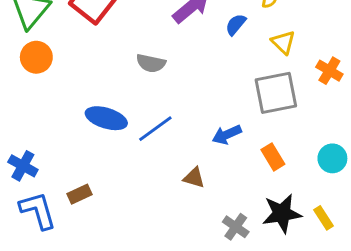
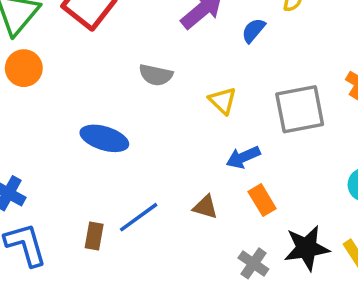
yellow triangle: (283, 42) -> (223, 101), moved
blue line: (155, 129) -> (139, 217), moved
orange rectangle: (273, 157) -> (262, 200), moved
brown rectangle: (79, 194) -> (94, 236), moved, turned -55

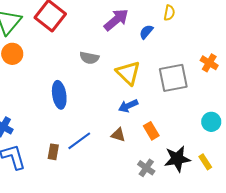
yellow triangle: (223, 101) -> (128, 73), size x1.5
blue ellipse: (104, 138) -> (59, 95), turned 64
blue arrow: (243, 157) -> (128, 106), moved

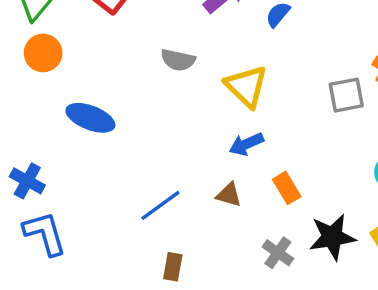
gray square: (173, 78) -> (346, 95), moved, size x0.7
blue ellipse: (59, 95) -> (90, 118), moved, turned -60
brown rectangle: (53, 152) -> (173, 267), moved

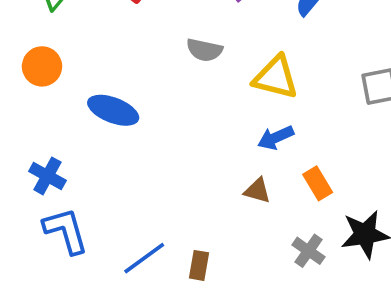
orange circle: (43, 53) -> (42, 66), moved
yellow triangle: (246, 86) -> (276, 77), turned -30
blue line: (161, 205) -> (144, 258), moved

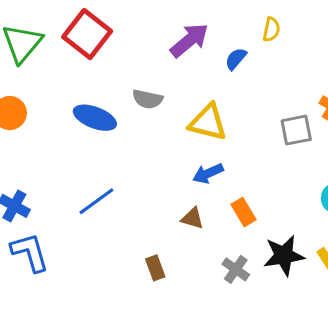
blue ellipse: (113, 110) -> (95, 118), moved
blue line: (144, 258) -> (96, 201), moved
brown rectangle: (199, 265) -> (155, 268), moved, turned -30

